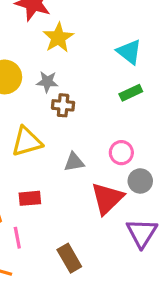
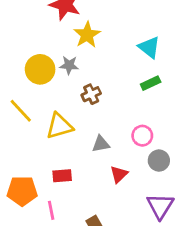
gray star: (47, 82) -> (69, 65), moved
brown cross: (63, 105) -> (91, 94), turned -30
red triangle: (107, 198) -> (119, 174), moved, size x0.6

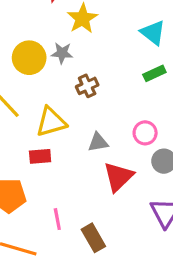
red triangle: (119, 174) -> (118, 177), size x1.5
red rectangle: (62, 176) -> (40, 156), moved
pink line: (51, 210) -> (57, 219), moved

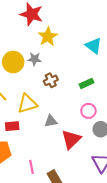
green rectangle: (154, 73) -> (86, 83), moved
gray triangle: (98, 142) -> (51, 121), moved
red rectangle: (40, 156) -> (12, 126), moved

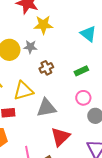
yellow star: (48, 37) -> (43, 25), turned 30
gray triangle: (51, 121) -> (46, 108), size x1.5
red triangle: (71, 139) -> (60, 137), moved

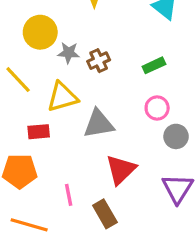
gray star: (30, 47) -> (69, 53), moved

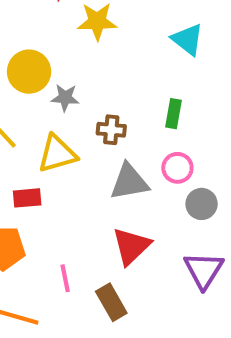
brown cross: (99, 61) -> (111, 130), moved, turned 30
green rectangle: (154, 65) -> (173, 114), turned -55
gray triangle: (99, 124) -> (129, 182), moved

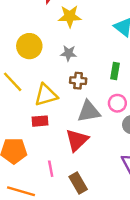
gray star: (65, 98) -> (69, 53), moved
red rectangle: (27, 198) -> (40, 121), moved
red triangle: (131, 246) -> (77, 140), moved

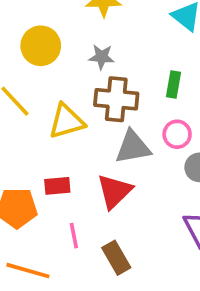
brown cross: (78, 81) -> (116, 99), size x1.6
red rectangle: (40, 121) -> (57, 186), moved

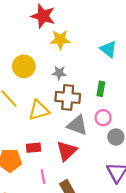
gray triangle: (133, 147) -> (77, 125), turned 30

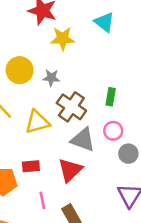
cyan triangle: (108, 49) -> (104, 22), moved
gray star: (59, 73) -> (51, 78), moved
brown cross: (68, 97) -> (71, 107), turned 30

